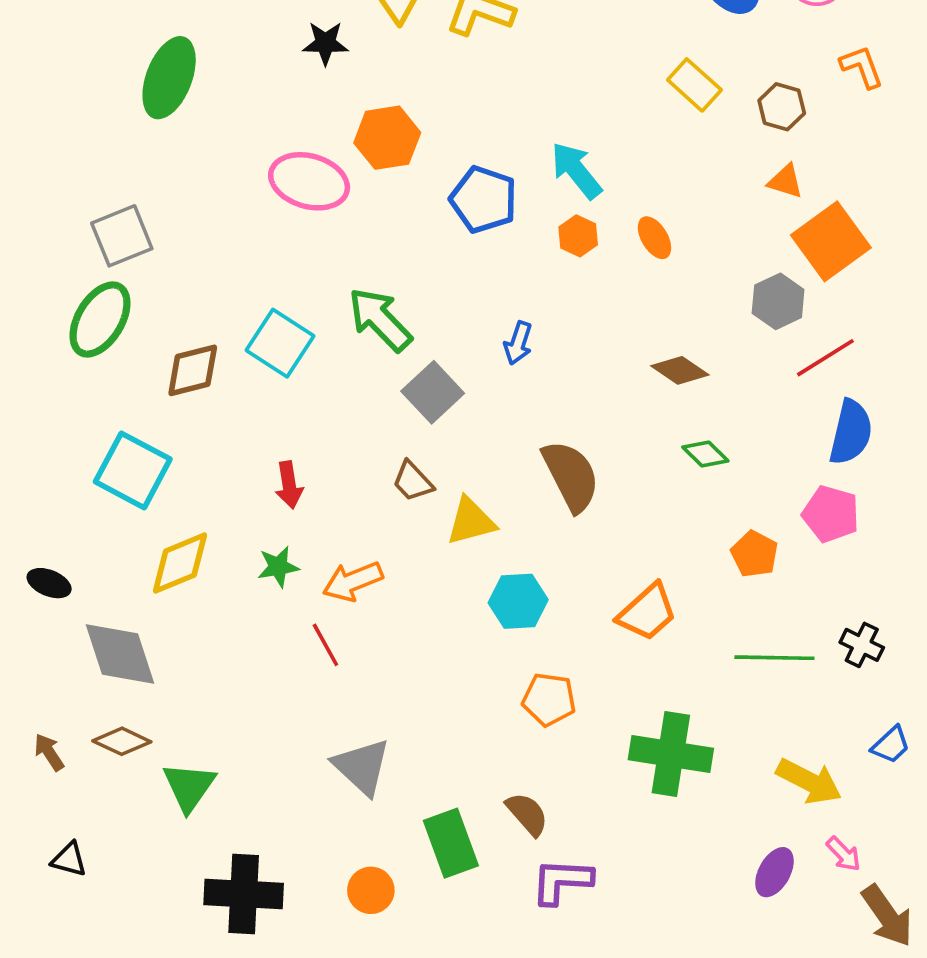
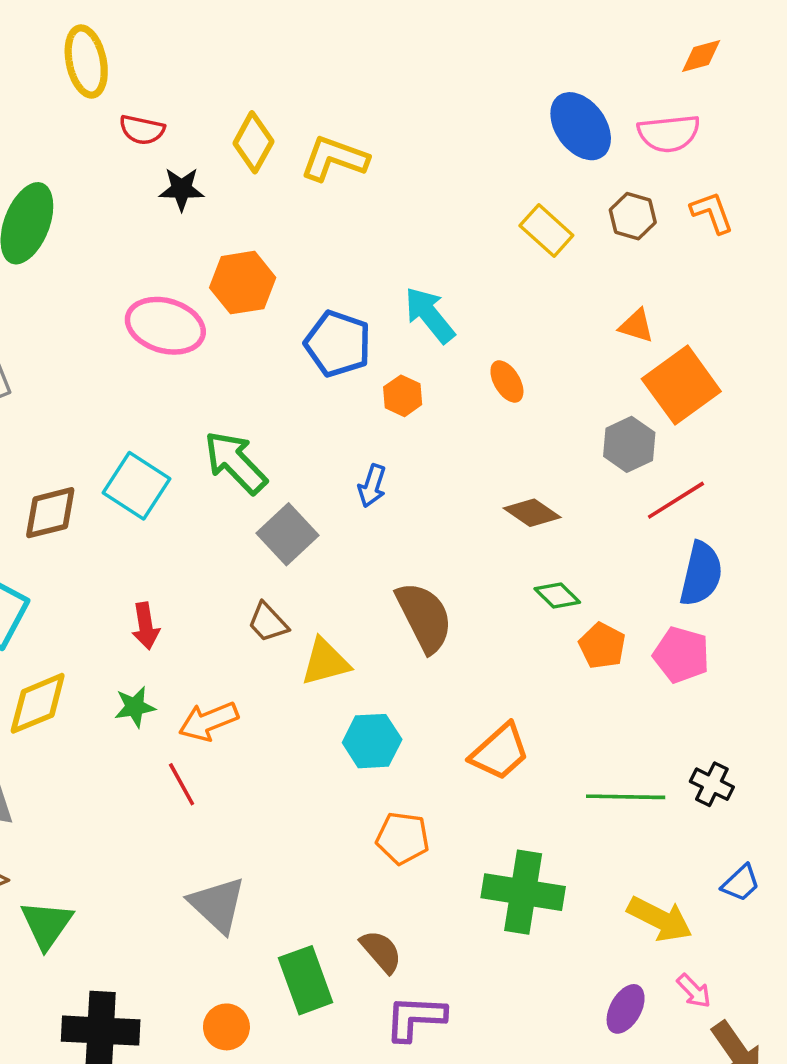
brown hexagon: (782, 107) -> (633, 216), moved
orange hexagon: (578, 236) -> (403, 396), moved
orange pentagon: (754, 554) -> (602, 646), moved

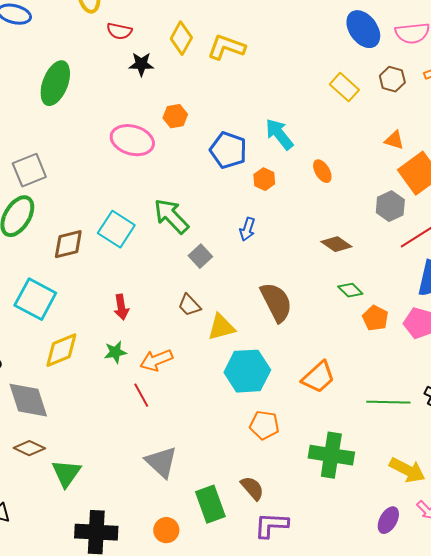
orange hexagon: (243, 283) -> (175, 116), size x0.7
gray square: (288, 534) -> (200, 256), size x0.7
cyan hexagon: (372, 741) -> (247, 371), size x1.4

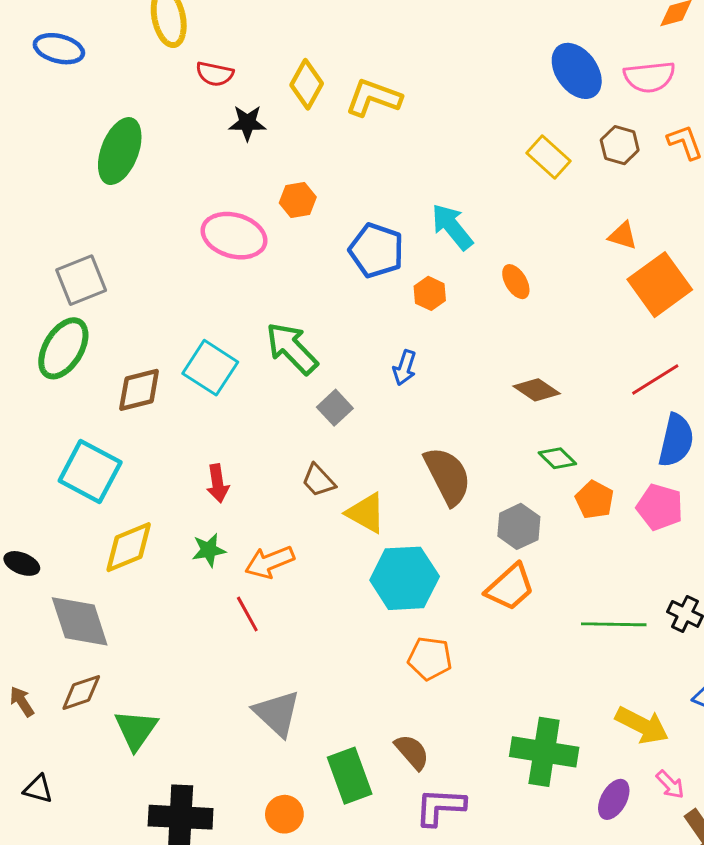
gray hexagon: (390, 206) -> (519, 526), moved
yellow triangle: (221, 327) -> (366, 513), turned 44
brown diamond: (29, 448) -> (81, 693), turned -44
green cross: (331, 455) -> (544, 752), moved

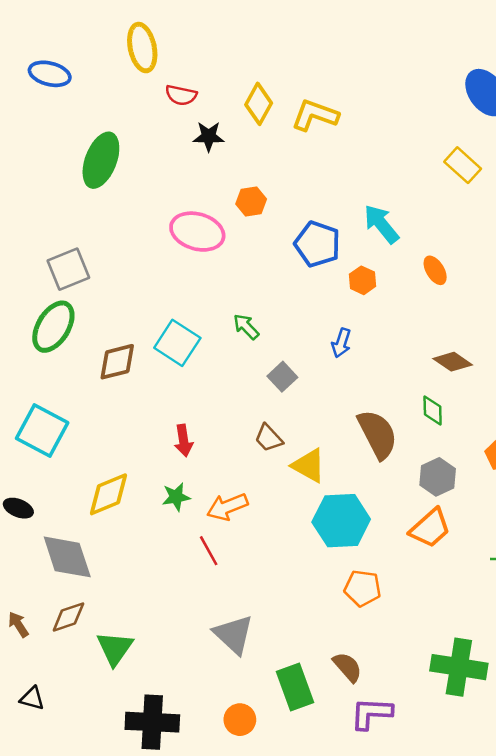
green arrow: (292, 348) -> (246, 327), size x0.6
green diamond: (557, 458) -> (433, 410), moved, turned 44
cyan square: (90, 472) -> (42, 431), moved

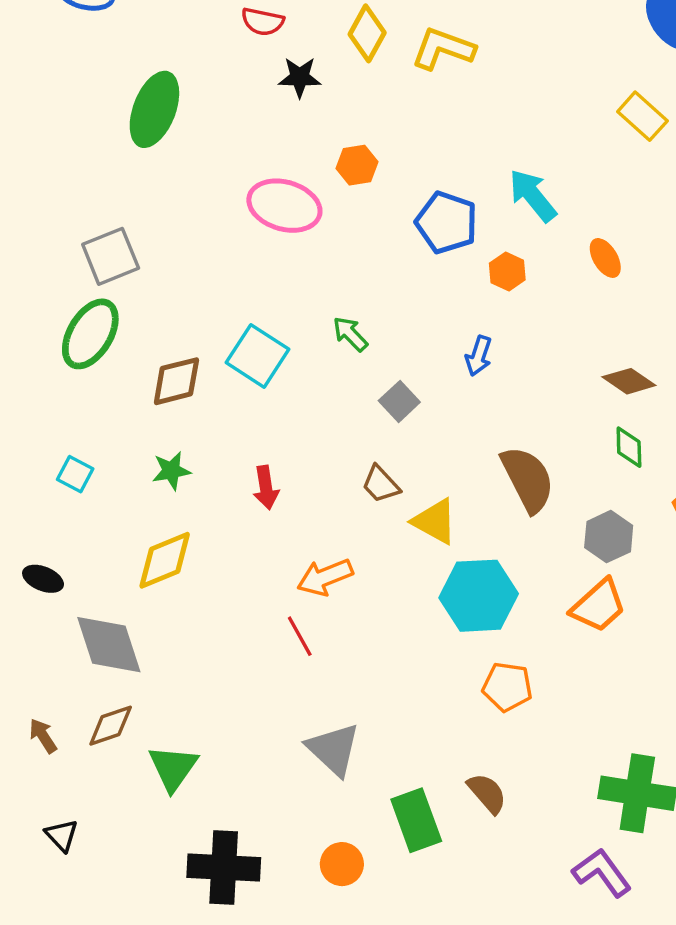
green diamond: (433, 410) -> (629, 447), moved
cyan square: (42, 431) -> (75, 474), size x0.5
green star: (176, 497) -> (171, 471), moved
black triangle: (32, 698) -> (62, 835), turned 32
purple L-shape: (371, 713) -> (602, 873), moved, turned 51

